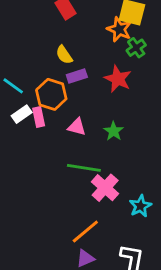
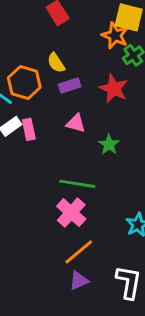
orange hexagon: (51, 94) -> (24, 82), moved
pink triangle: (77, 127) -> (76, 123), moved
pink cross: (105, 188) -> (71, 213), moved

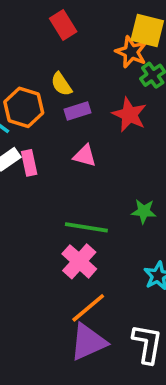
green star: (109, 145) -> (144, 211), moved, turned -30
purple triangle: (79, 281) -> (88, 342), size x1.6

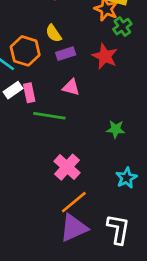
green line: (86, 227) -> (49, 116), moved

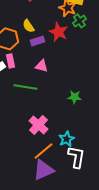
red star: (105, 56) -> (58, 32), moved
pink rectangle: (29, 93) -> (10, 61), moved
cyan star: (126, 178) -> (66, 139), moved
white L-shape: (118, 229) -> (76, 157), moved

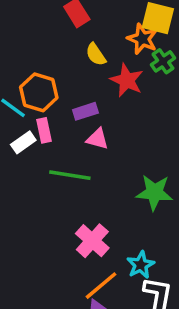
yellow semicircle: (28, 26) -> (96, 54), moved
purple rectangle: (38, 41) -> (85, 111), moved
green star: (74, 97) -> (154, 192), size x1.5

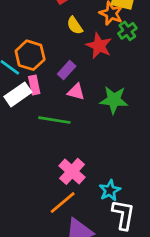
purple rectangle: (85, 111) -> (67, 70), turned -30
white rectangle: (23, 142) -> (18, 94), size x1.4
green star: (154, 192) -> (114, 100), moved
orange line: (101, 286) -> (63, 203), moved

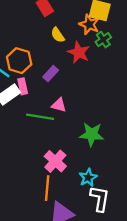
pink triangle: (76, 92) -> (59, 105), moved
green star: (114, 100) -> (92, 134), moved
orange line: (63, 203) -> (47, 188), turned -45

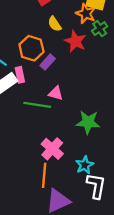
orange hexagon: (19, 61) -> (31, 48), moved

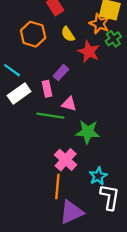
orange hexagon: (31, 48) -> (33, 34), moved
pink rectangle: (20, 75) -> (47, 89), moved
green star: (88, 122) -> (88, 132), moved

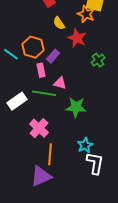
orange hexagon: (33, 34) -> (33, 47), moved
green cross: (113, 39) -> (98, 60), moved
white rectangle: (19, 93) -> (17, 101), moved
pink cross: (66, 160) -> (39, 128), moved
purple triangle: (71, 212) -> (41, 176), moved

